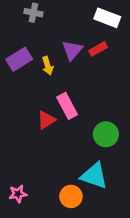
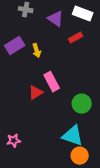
purple triangle: (72, 50) -> (56, 19), moved, turned -36
pink star: (18, 194) -> (14, 141), moved
orange circle: (71, 196) -> (80, 156), moved

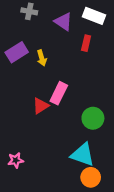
red rectangle: (76, 38) -> (86, 43), turned -48
pink rectangle: (52, 82) -> (59, 93), turned 54

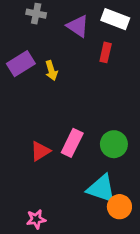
pink rectangle: (59, 93) -> (72, 143), moved
red triangle: (41, 106) -> (40, 151), moved
pink star: (16, 160) -> (36, 219), moved
orange circle: (91, 177) -> (119, 207), moved

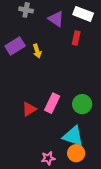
orange circle: (119, 207) -> (76, 153), moved
pink star: (36, 219) -> (48, 158), moved

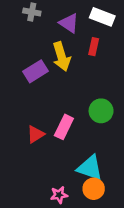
purple rectangle: (15, 46) -> (36, 71), moved
yellow arrow: (37, 51) -> (61, 56), moved, size x1.6
green circle: (82, 104) -> (101, 111), moved

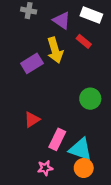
red rectangle: (94, 47) -> (84, 41), turned -64
pink rectangle: (64, 127) -> (57, 139), moved
pink star: (59, 195) -> (45, 168), moved

